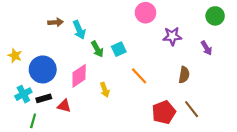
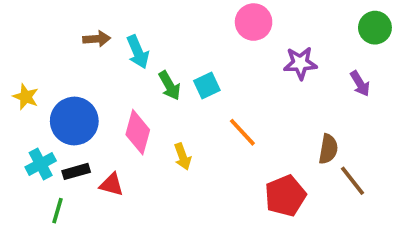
brown semicircle: (184, 75) -> (328, 149), moved
pink diamond: (79, 76) -> (138, 132), turned -40
brown line: (192, 109) -> (353, 181), moved

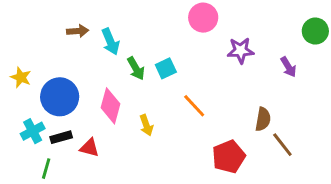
green circle: (375, 28) -> (315, 31), moved

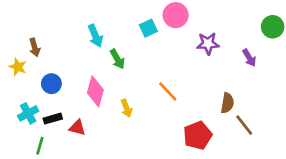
brown arrow: (78, 31) -> (35, 47), moved, turned 78
cyan square: (166, 68) -> (148, 28), moved
blue circle: (60, 97) -> (51, 84), size x0.6

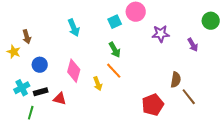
green arrow: (117, 59) -> (115, 50), moved
orange line: (168, 91) -> (114, 71), moved

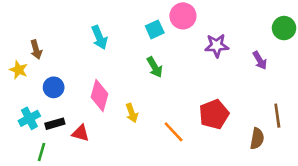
orange line: (114, 71) -> (174, 132), moved
brown semicircle: (176, 80) -> (257, 139), moved
brown line: (189, 97) -> (277, 116), moved, turned 30
red pentagon: (153, 105) -> (214, 114), moved

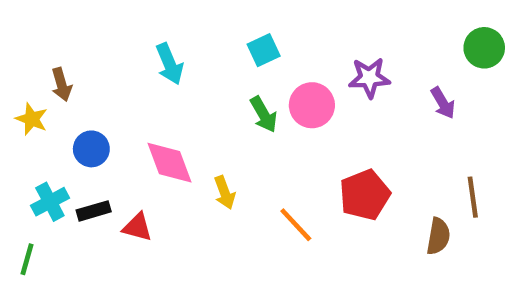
pink circle: (183, 16) -> (312, 105), moved
pink diamond: (99, 95) -> (169, 163), turned -36
green line: (41, 152) -> (27, 259), moved

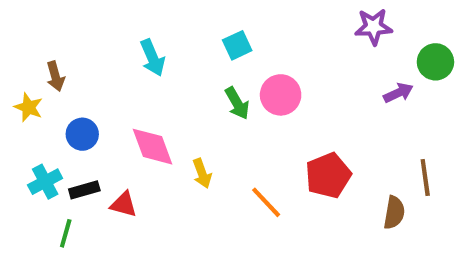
green circle: (484, 48) -> (435, 62), moved
purple star: (369, 78) -> (373, 27), moved
purple arrow: (443, 103) -> (398, 93), turned -84
green line: (27, 259) -> (66, 233), moved

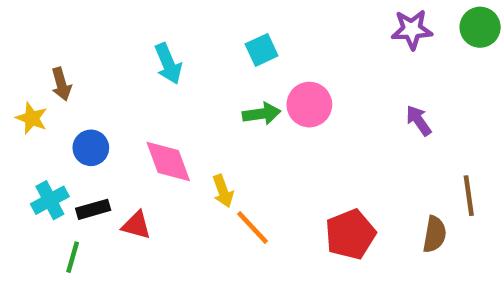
green circle: (435, 62) -> (480, 27), moved
purple arrow: (398, 93) -> (419, 121), moved, turned -100
green arrow: (237, 103) -> (262, 114), turned -68
red pentagon: (328, 175) -> (350, 234), moved
orange line: (266, 202) -> (252, 227), moved

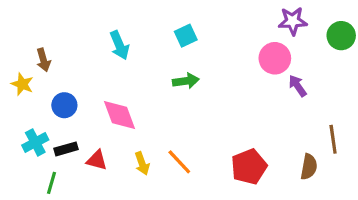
green circle: (480, 27) -> (341, 36), moved
pink circle: (309, 105) -> (275, 58), moved
yellow arrow: (223, 191) -> (142, 163), moved

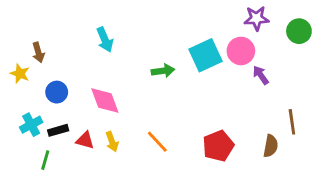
cyan square: (186, 36) -> (205, 55), moved, size x1.6
yellow arrow: (142, 163) -> (112, 142), moved

